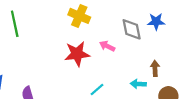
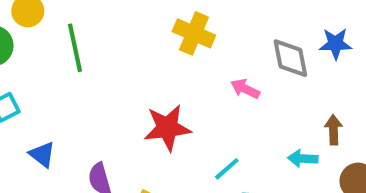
red star: (77, 54) -> (167, 128), moved

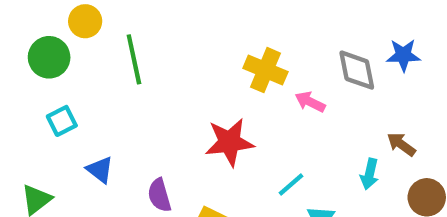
yellow cross: (194, 33) -> (265, 70), moved
brown arrow: (333, 130) -> (401, 144), turned -52
cyan arrow: (303, 159) -> (369, 174), turned -80

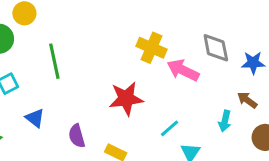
blue star: (403, 55) -> (253, 63), moved
green line: (134, 59) -> (54, 61), moved
pink arrow: (310, 102) -> (183, 70), size x1.5

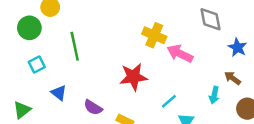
gray diamond: (216, 48) -> (211, 19), moved
blue star: (253, 63) -> (237, 47), turned 30
purple semicircle: (77, 136) -> (93, 107), turned -42

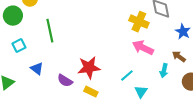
yellow cross: (154, 35) -> (139, 22), moved
pink arrow: (180, 54) -> (143, 48), moved
red star: (133, 77) -> (89, 68), moved

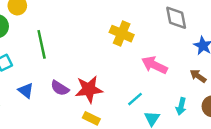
yellow cross: (139, 22) -> (122, 34), moved
cyan arrow: (164, 71) -> (181, 106), moved
purple semicircle: (65, 81) -> (60, 88), moved

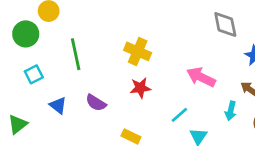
yellow cross: (122, 34) -> (138, 51), moved
red star: (89, 89) -> (140, 88), moved, size x0.7
cyan arrow: (181, 106) -> (231, 111), moved

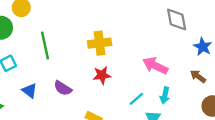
yellow cross: (138, 51) -> (100, 43), turned -30
cyan arrow: (231, 111) -> (165, 95), moved

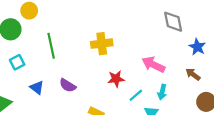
red star: (102, 75) -> (116, 79), moved

